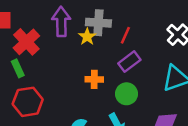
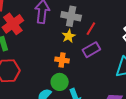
yellow star: (87, 37) -> (69, 36), moved
green circle: (127, 94) -> (60, 82), moved

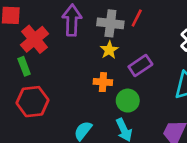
red line: (91, 29) -> (137, 18), moved
green circle: (60, 82) -> (128, 101), moved

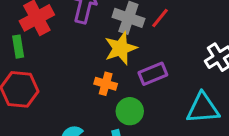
yellow star: (109, 50) -> (121, 48), size x1.5

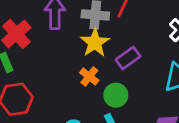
orange cross: (106, 84) -> (89, 77), turned 36

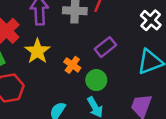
yellow star: (95, 43) -> (37, 51), moved

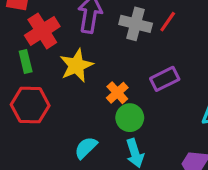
green circle: (96, 80) -> (130, 118), moved

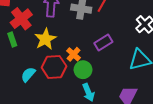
red hexagon: (30, 105) -> (54, 67), moved
cyan semicircle: (86, 148) -> (28, 75), moved

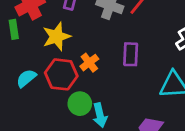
purple rectangle: (103, 43) -> (131, 54), turned -66
green circle: (83, 70) -> (80, 104), moved

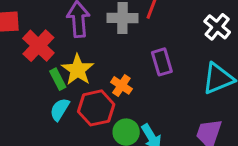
green rectangle: (14, 29) -> (58, 79), moved
cyan semicircle: (26, 78) -> (60, 109), moved

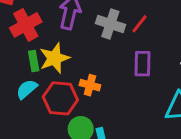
purple rectangle: (162, 62) -> (143, 64), moved
orange cross: (121, 85) -> (90, 85), turned -36

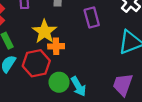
yellow star: (54, 58) -> (44, 32), moved

